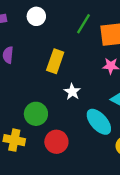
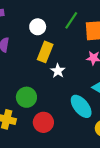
white circle: (36, 16) -> (38, 27), moved
white star: (72, 92) -> (58, 71), moved

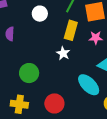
yellow rectangle: (45, 52) -> (71, 30), moved
green circle: (26, 97) -> (29, 73), moved

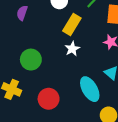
yellow rectangle: (71, 30) -> (72, 25), moved

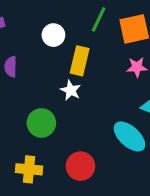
white star: (72, 49) -> (71, 90), moved

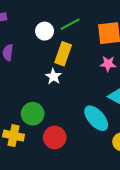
green line: (99, 19) -> (70, 24), moved, turned 30
green circle: (41, 123) -> (33, 114), moved

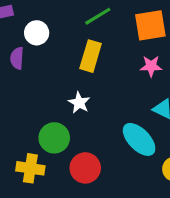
white circle: (45, 31) -> (37, 33), moved
white star: (53, 76) -> (79, 103), moved

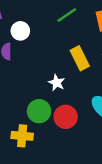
yellow rectangle: (91, 56) -> (80, 58), moved, turned -40
red circle: (85, 168) -> (66, 117), moved

